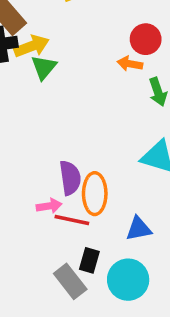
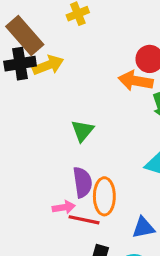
orange arrow: (130, 64) -> (136, 81), size x1.5
green triangle: (44, 67) -> (82, 131), moved

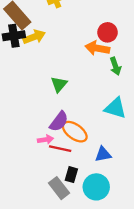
purple semicircle: (82, 182) -> (59, 122), turned 45
orange ellipse: (104, 196) -> (75, 132), turned -55

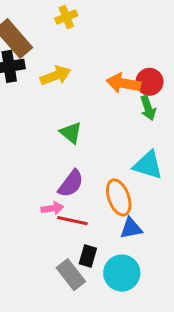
red circle: (108, 32) -> (150, 82), moved
yellow arrow: (34, 37) -> (55, 76), moved
green triangle: (59, 84) -> (71, 133), turned -30
orange ellipse: (75, 132) -> (119, 197), moved, turned 35

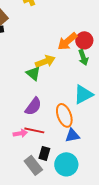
yellow arrow: (55, 76) -> (45, 61), moved
orange arrow: (123, 83) -> (67, 41), turned -50
cyan triangle: (148, 165) -> (83, 94), turned -45
pink arrow: (52, 208) -> (20, 133), moved

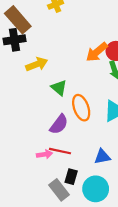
yellow arrow: (45, 61) -> (37, 64), moved
orange ellipse: (64, 115) -> (81, 108), moved

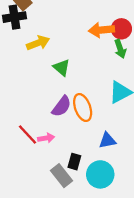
orange arrow: (97, 52) -> (101, 30), turned 35
orange ellipse: (81, 108) -> (83, 108), moved
red line: (60, 151) -> (27, 135), moved, turned 35

